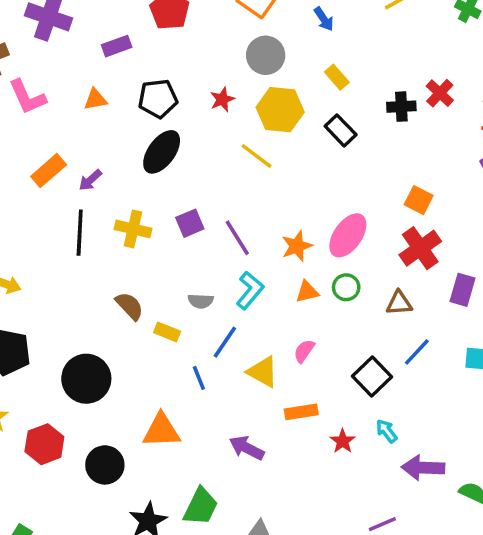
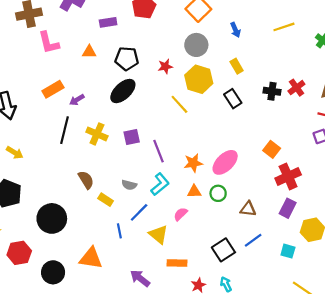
red cross: (420, 248) -> (288, 176), moved
pink semicircle: (304, 351) -> (181, 214), moved

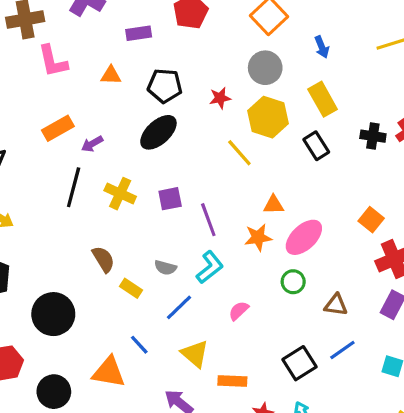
yellow rectangle: (237, 66) -> (323, 99), size x1.5
orange triangle: (194, 192) -> (274, 205), moved
blue line: (119, 231) -> (139, 345), moved, turned -32
yellow triangle: (158, 234) -> (195, 354), moved

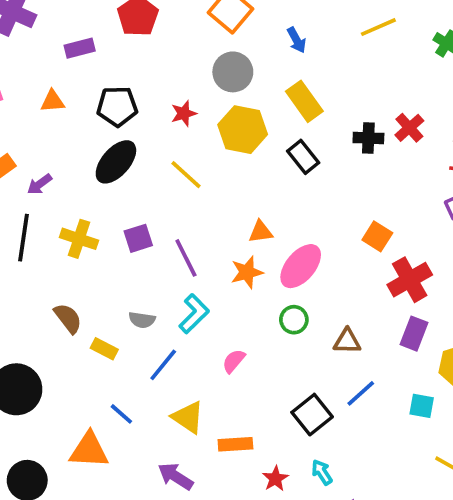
yellow line: (239, 153) -> (186, 175), moved

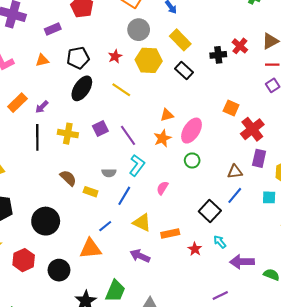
brown triangle: (347, 341) -> (235, 172), moved
blue line: (121, 414) -> (105, 226), turned -72

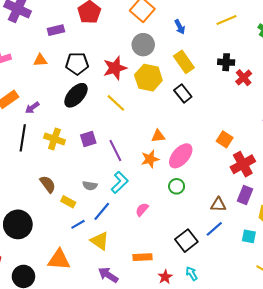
black cross: (218, 55) -> (226, 62), moved
red star: (115, 56) -> (115, 68), size x1.6
yellow triangle: (142, 223) -> (100, 241), moved
blue line: (105, 226) -> (78, 224), moved

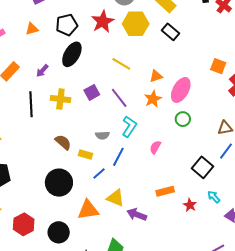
yellow line: (116, 103) -> (121, 64), moved
purple arrow: (32, 108) -> (42, 71), moved
black circle: (18, 224) -> (59, 183), moved
yellow triangle: (100, 241) -> (116, 198), moved

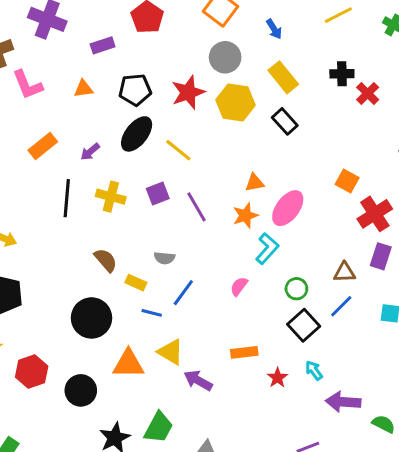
yellow line: (121, 64) -> (178, 150), moved
green circle: (183, 119) -> (296, 289), moved
cyan L-shape: (129, 126) -> (267, 249), moved
blue line: (99, 173) -> (152, 313), turned 48

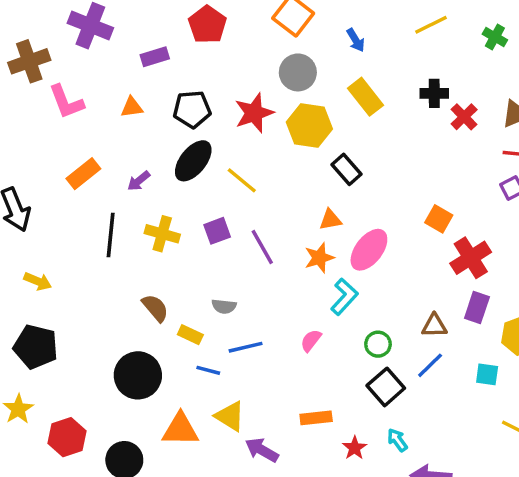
black rectangle: (285, 121) -> (347, 169), moved
blue line: (183, 293) -> (246, 347), turned 40

